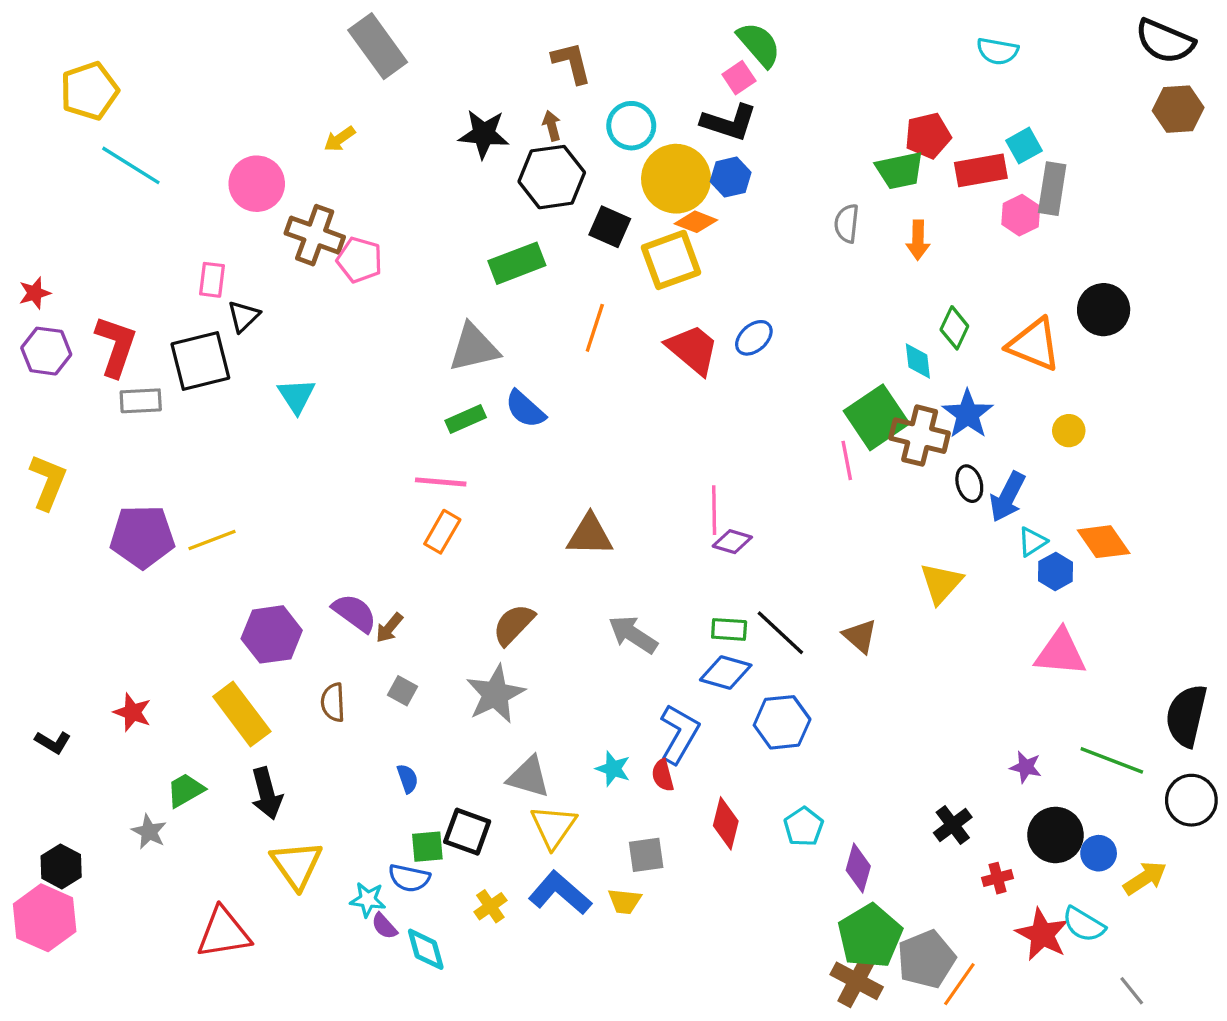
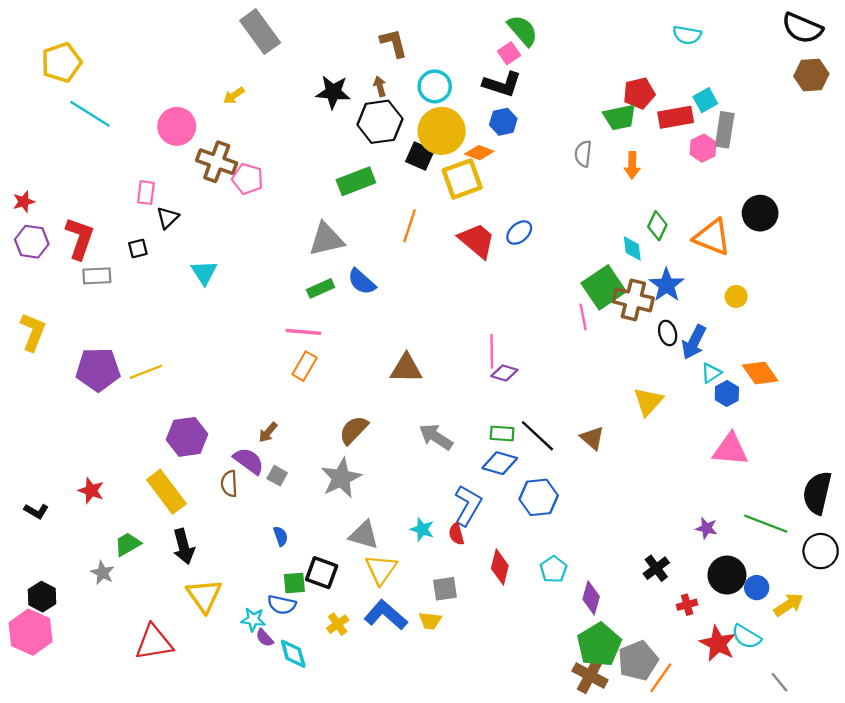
yellow circle: (676, 179) -> (442, 131), moved
black square: (200, 361) -> (138, 249), size x0.5
purple semicircle: (354, 613) -> (249, 461), moved

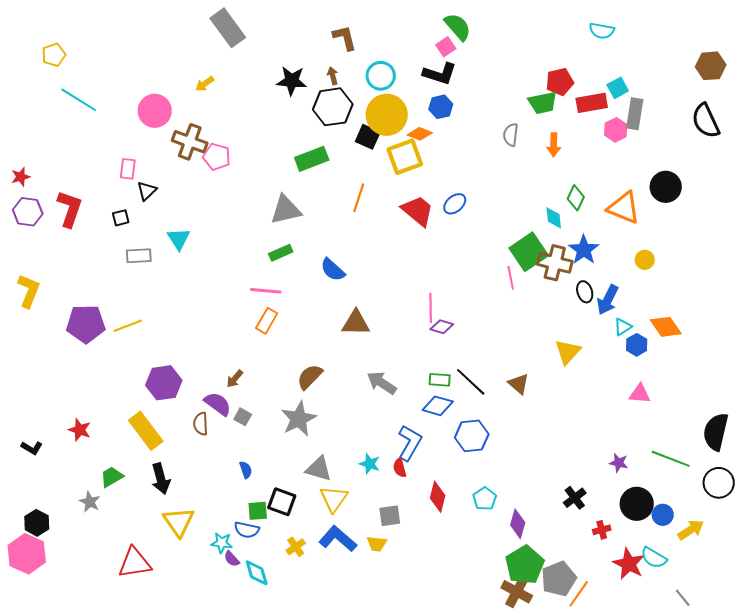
black semicircle: (802, 28) -> (706, 121), moved, turned 42
yellow pentagon: (61, 62) -> (54, 55), size x0.7
gray rectangle: (97, 276) -> (139, 256), moved
blue semicircle: (362, 282) -> (333, 270), moved
pink triangle: (730, 449) -> (640, 394), size x0.7

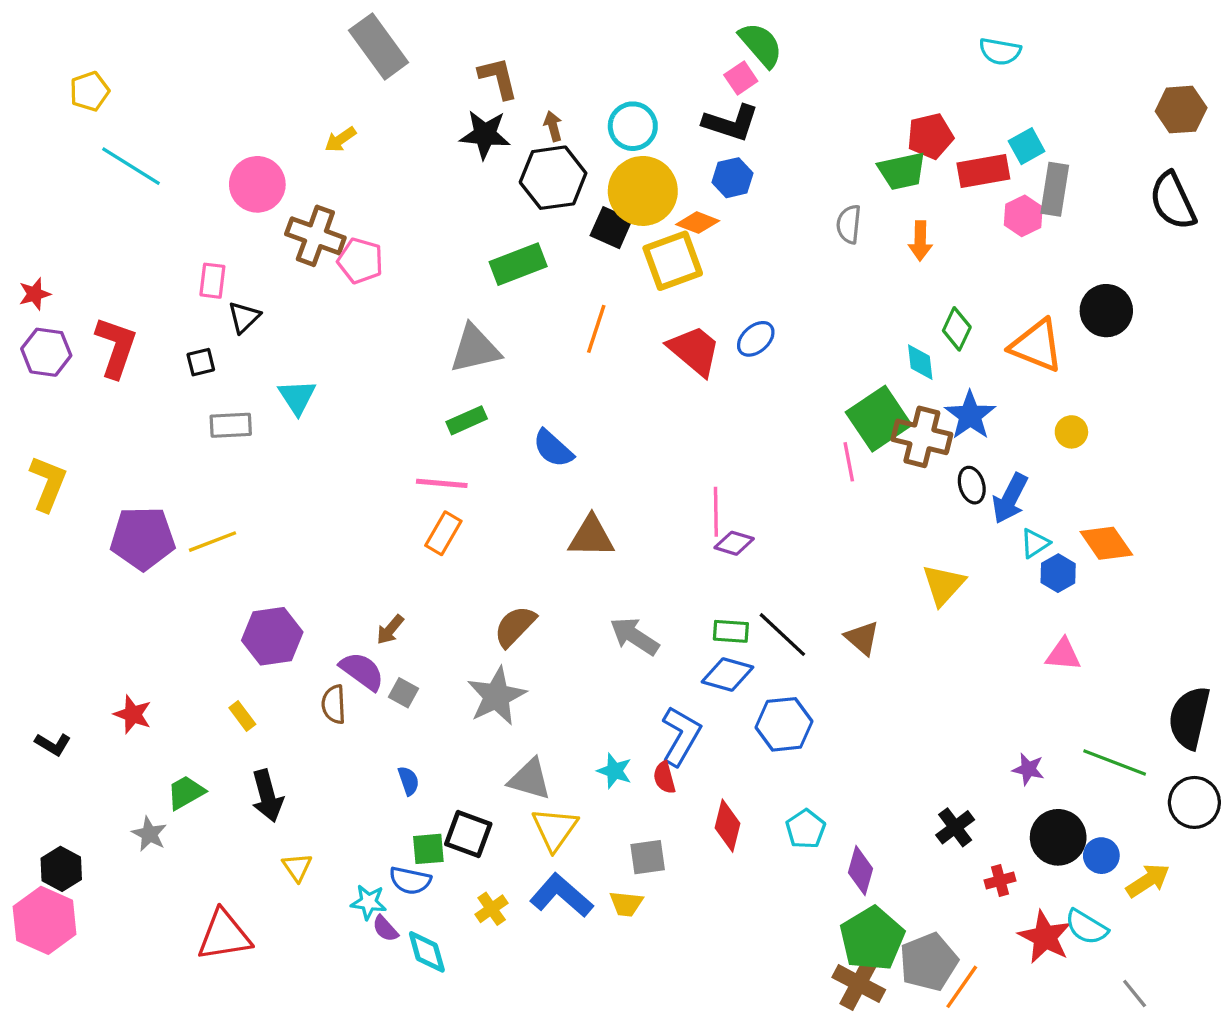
brown L-shape: (345, 38) -> (498, 78), moved
yellow rectangle: (146, 431) -> (242, 716), size x0.5
yellow triangle: (179, 522) -> (297, 867), size x0.6

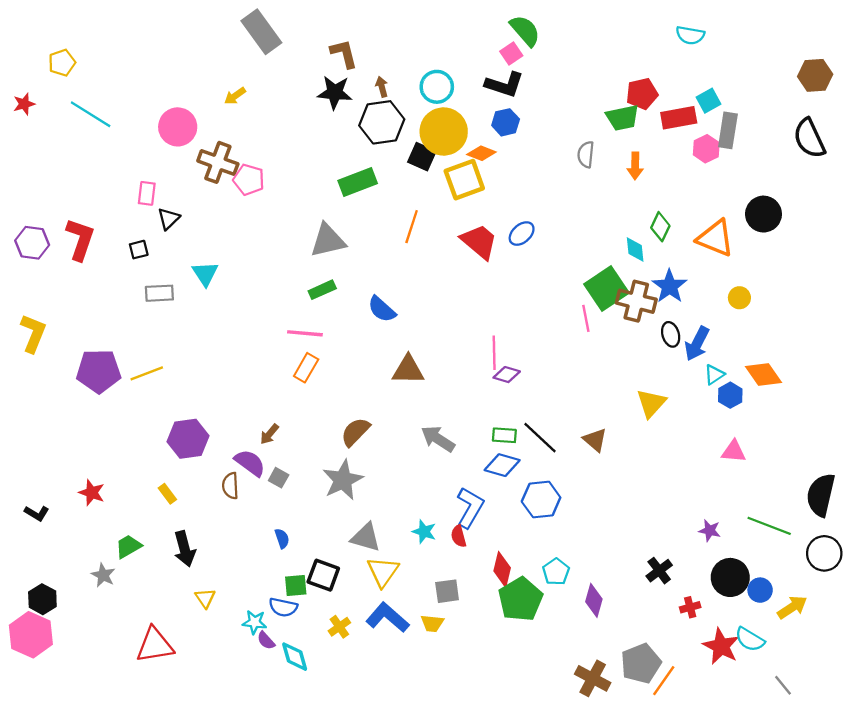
red star: (35, 294) -> (24, 104), moved
green pentagon: (872, 939) -> (520, 599), moved

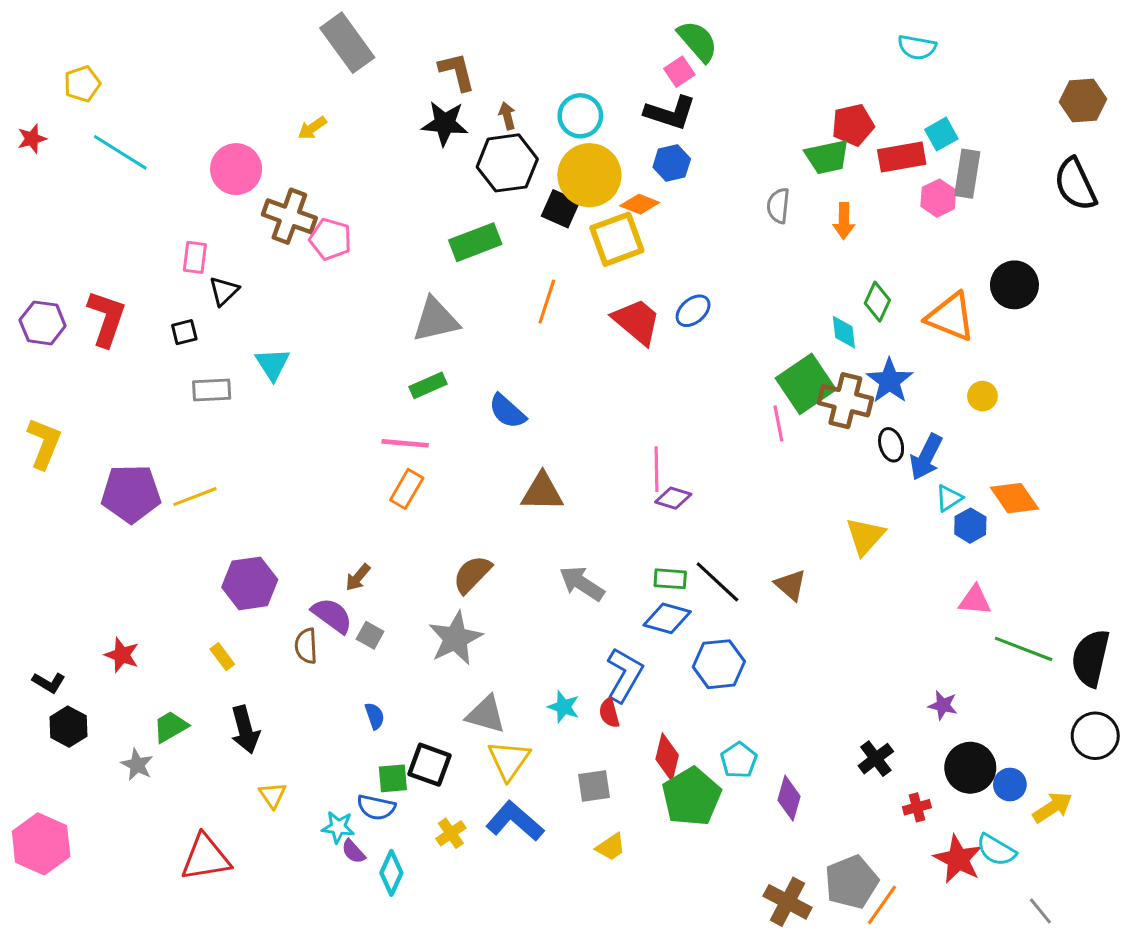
green line: (769, 526) -> (1024, 649), moved
black hexagon: (42, 599) -> (68, 727), moved
yellow trapezoid: (432, 623) -> (611, 847), moved, turned -40
cyan diamond: (295, 657) -> (391, 873), turned 40

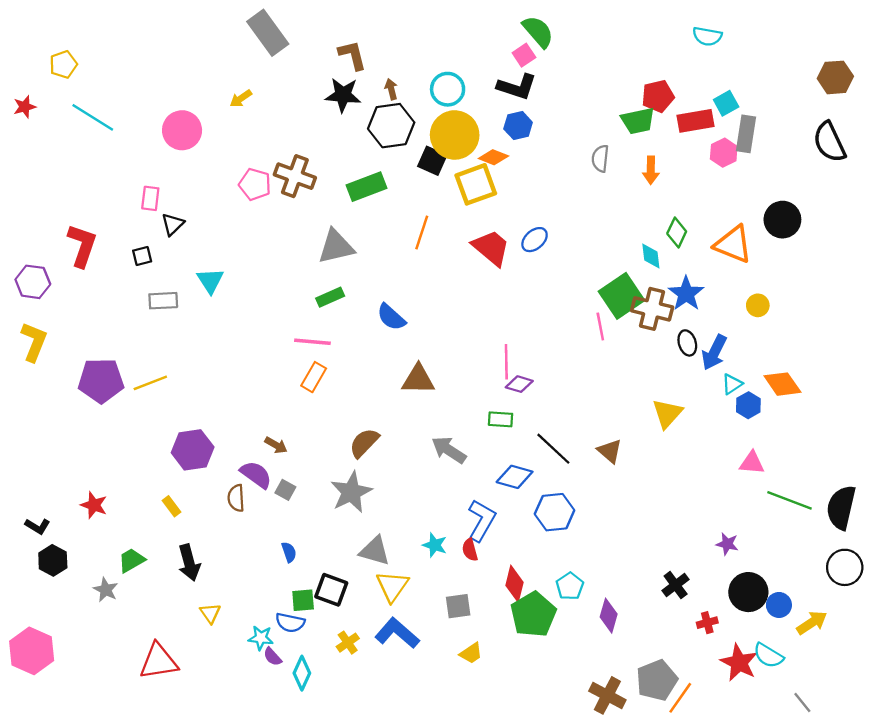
brown cross: (289, 216) -> (295, 176), moved
purple hexagon: (43, 323) -> (33, 282), moved
brown arrow: (358, 577) -> (276, 445), turned -100
green rectangle: (670, 579) -> (500, 419), moved

